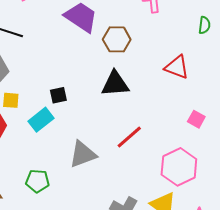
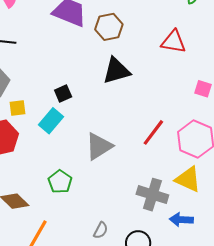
red line: (129, 137) -> (153, 132), moved
green pentagon: (37, 181) -> (60, 182), turned -30

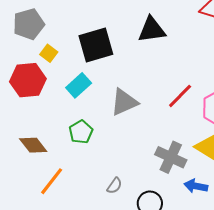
black square: (63, 93) -> (96, 45), size x2.0
yellow square: (18, 108) -> (49, 53), turned 36
cyan rectangle: (51, 121) -> (79, 85), moved

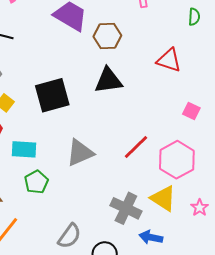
cyan rectangle: (79, 85) -> (24, 149), moved, turned 45
gray semicircle: (114, 186) -> (69, 236), size x1.5

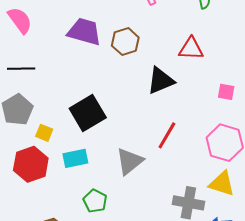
black triangle: (108, 80) -> (161, 81), moved
red line: (136, 147) -> (167, 135), moved
cyan rectangle: (24, 149) -> (75, 158), moved

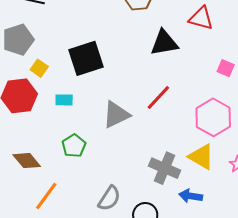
cyan rectangle: (75, 158) -> (64, 100), size x0.7

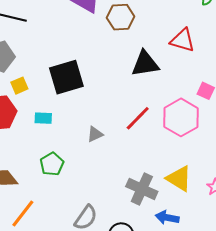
yellow square: (39, 68) -> (19, 86), turned 30
gray triangle: (116, 115) -> (95, 134), size x0.6
pink hexagon: (213, 117) -> (181, 117), moved

